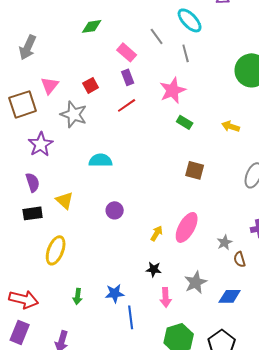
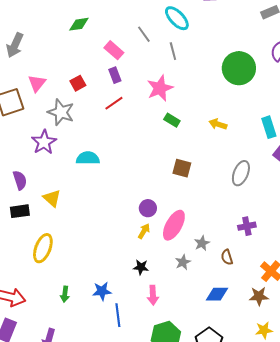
purple star: (41, 144) -> (44, 142), moved
purple circle: (115, 210) -> (148, 208), moved
gray star: (225, 242) -> (202, 243), moved
gray star: (196, 282) -> (183, 262), moved, size x0.7

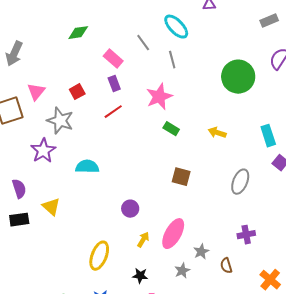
purple circle: (148, 208) -> (130, 209), moved
yellow ellipse: (43, 248) -> (99, 256), moved

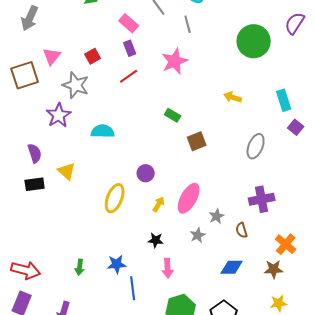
green rectangle: (171, 129) -> (173, 115), moved
brown square: (181, 177) -> (197, 141), turned -36
purple cross: (246, 235) -> (262, 199), size x1.4
yellow ellipse: (99, 256) -> (115, 198), moved

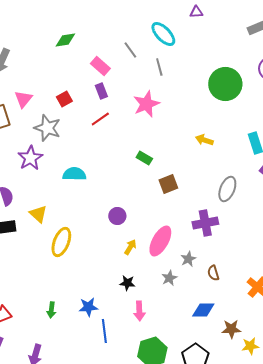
yellow ellipse: (115, 198) -> (61, 242), moved
purple cross: (262, 199) -> (205, 223), moved
brown star: (274, 269) -> (231, 329), moved

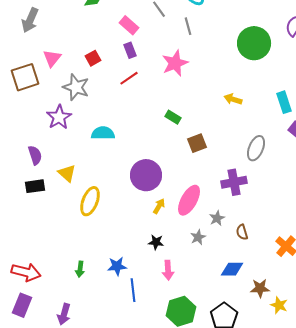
purple circle: (117, 216) -> (146, 175), size x1.8
yellow star: (250, 346) -> (279, 305), turned 30

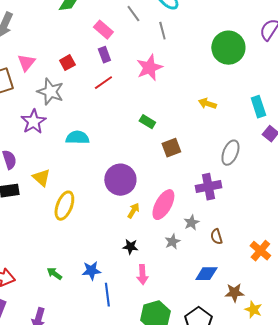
green arrow: (80, 269) -> (54, 274), turned 119

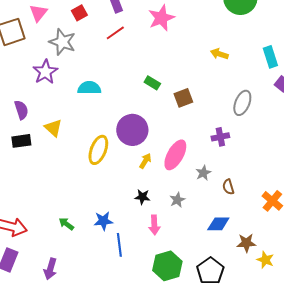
green rectangle: (147, 122) -> (152, 83), moved
purple cross: (208, 187) -> (220, 137), size x0.7
yellow ellipse: (64, 206) -> (98, 150), moved
gray star: (172, 242) -> (177, 200), moved

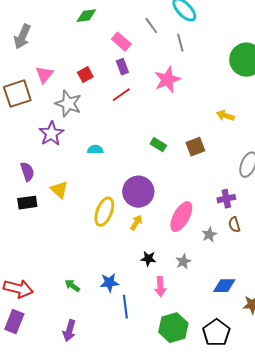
cyan semicircle: (89, 88) -> (95, 150), size x0.7
brown square: (183, 98) -> (195, 147), moved
yellow arrow: (145, 161) -> (136, 223), moved
brown semicircle: (228, 187) -> (234, 225), moved
purple arrow: (50, 269) -> (69, 331), moved

